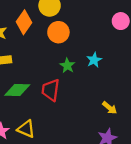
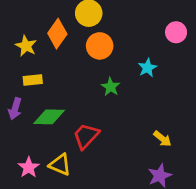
cyan star: (94, 60) -> (147, 68), moved
red trapezoid: (51, 90) -> (86, 136), moved, turned 35

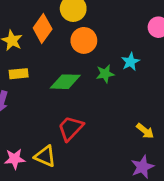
green star: (111, 87) -> (105, 74), moved, turned 30
green diamond: (49, 117) -> (65, 82), moved
pink star: (29, 167) -> (15, 159), turned 30

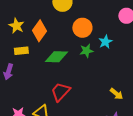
orange diamond: (43, 28) -> (39, 31), moved
orange circle: (84, 40) -> (82, 28), moved

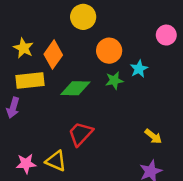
yellow rectangle: (21, 51) -> (30, 80), size x1.5

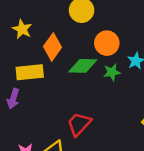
yellow star: (23, 48) -> (22, 29), moved
green diamond: (75, 88) -> (83, 66), moved

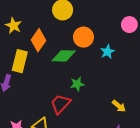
yellow rectangle: (30, 72) -> (20, 61), turned -70
green star: (112, 72) -> (77, 84), moved

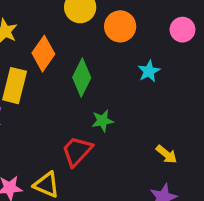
orange circle: (83, 37) -> (120, 26), moved
green diamond: (64, 56) -> (82, 78), turned -65

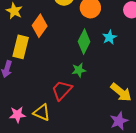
green diamond: (82, 78) -> (84, 42), moved
yellow arrow: (166, 154) -> (121, 92), size x1.5

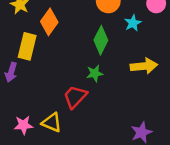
cyan star: (109, 37) -> (133, 23), moved
yellow arrow: (121, 92) -> (144, 66), moved, turned -45

